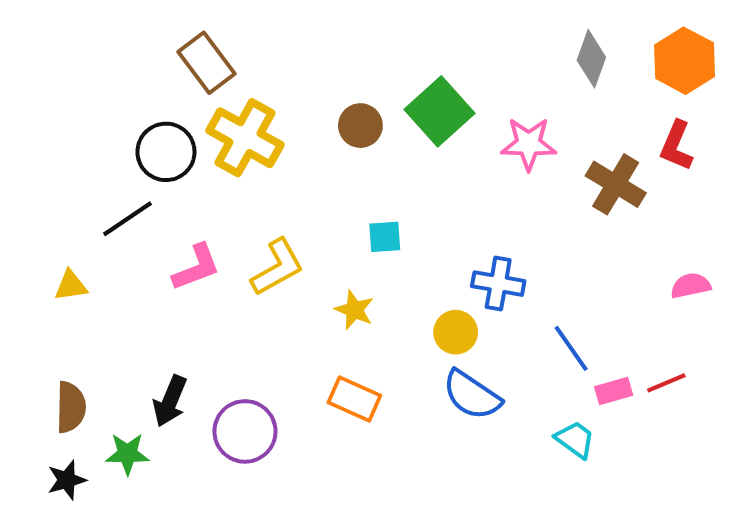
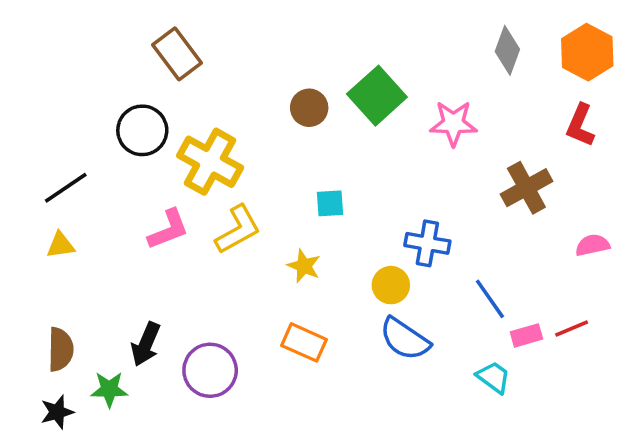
yellow cross: (245, 138) -> (210, 162), moved
brown cross: (616, 184) -> (526, 188), moved, turned 30
black line: (127, 219) -> (66, 188), moved

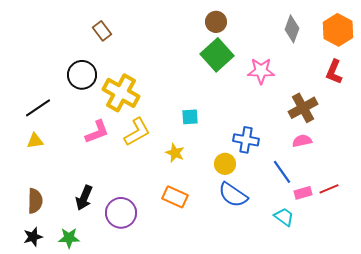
brown rectangle: (177, 54) -> (102, 31), size x0.7
brown circle: (309, 108) -> (216, 22), moved
pink semicircle: (592, 245) -> (302, 141), moved
green star: (109, 389) -> (69, 238), moved

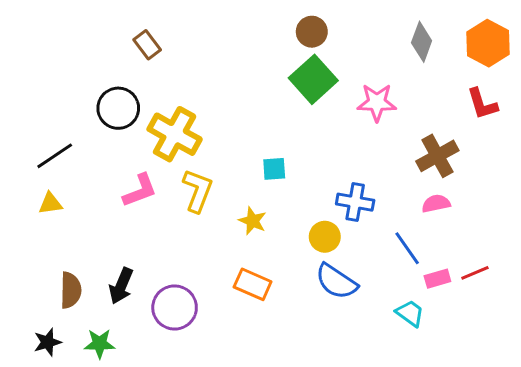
red L-shape: (334, 72) -> (482, 104), turned -40
yellow L-shape: (137, 132) -> (198, 191), turned -40
brown semicircle: (35, 201) -> (71, 290), moved

